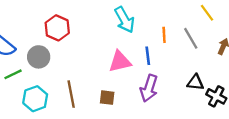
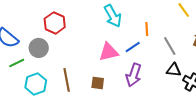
gray line: (191, 38) -> (170, 46), moved
blue line: (148, 56) -> (133, 47), turned 63

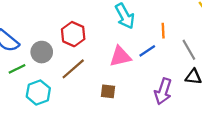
red hexagon: (55, 23) -> (73, 34), moved
purple arrow: (134, 75) -> (163, 91), moved
brown line: (67, 80) -> (73, 69), moved, turned 60

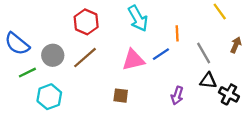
red hexagon: (73, 34) -> (86, 22), moved
brown line: (73, 69) -> (85, 58), moved
purple arrow: (163, 91) -> (177, 96), size x0.7

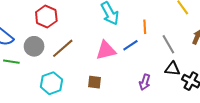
red hexagon: (86, 22) -> (46, 17), moved
green line: (27, 73) -> (11, 62), turned 35
cyan hexagon: (49, 97) -> (51, 83), moved

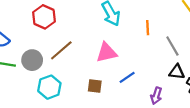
blue line: (130, 45) -> (127, 77), moved
gray circle: (34, 46) -> (32, 60), moved
purple arrow: (145, 82) -> (156, 96), moved

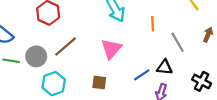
pink triangle: (107, 53) -> (111, 49), turned -35
black triangle: (177, 72) -> (165, 67), moved
blue line: (127, 77) -> (142, 75), moved

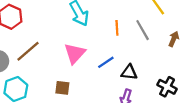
gray line: (178, 42) -> (143, 30), moved
blue line: (142, 75) -> (106, 62), moved

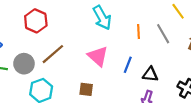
pink triangle: (75, 53) -> (98, 56), turned -30
blue line: (106, 62) -> (128, 65), turned -35

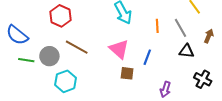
brown line: (53, 54) -> (77, 47), turned 70
black triangle: (150, 74) -> (187, 51), moved
brown square: (86, 89) -> (127, 73), moved

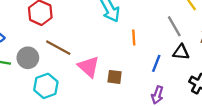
orange line: (157, 26) -> (134, 37), moved
pink triangle: (119, 49) -> (89, 67), moved
blue line: (147, 57) -> (156, 63), moved

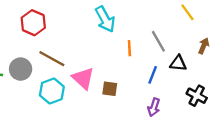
gray line: (174, 26) -> (158, 41), moved
cyan hexagon: (46, 86) -> (52, 91), moved

